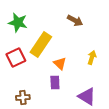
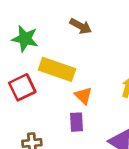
brown arrow: (75, 20) -> (81, 26), moved
yellow rectangle: (41, 44) -> (57, 69), turned 75

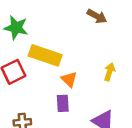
brown arrow: (81, 26) -> (97, 16), moved

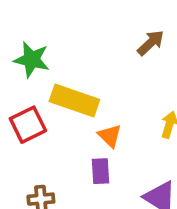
brown arrow: (97, 16) -> (151, 43), turned -72

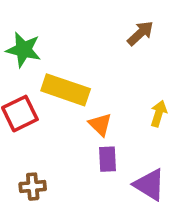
purple rectangle: (100, 171) -> (108, 159), moved

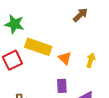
orange triangle: (100, 124) -> (65, 58), moved

